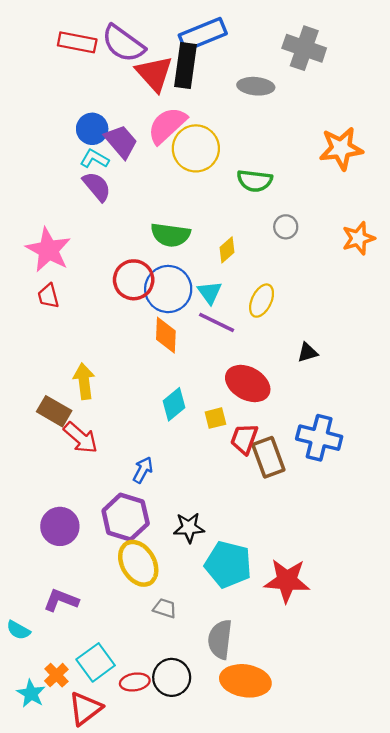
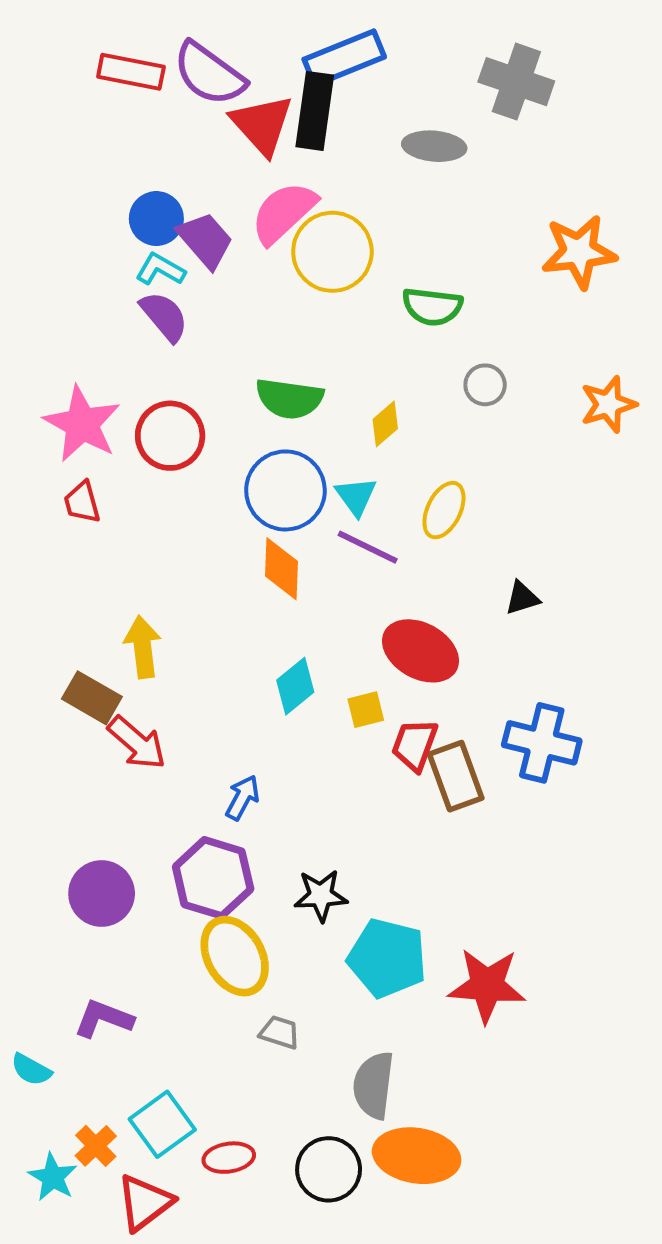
red circle: (134, 280) -> (170, 436), moved
black circle: (172, 677) -> (329, 1169), moved

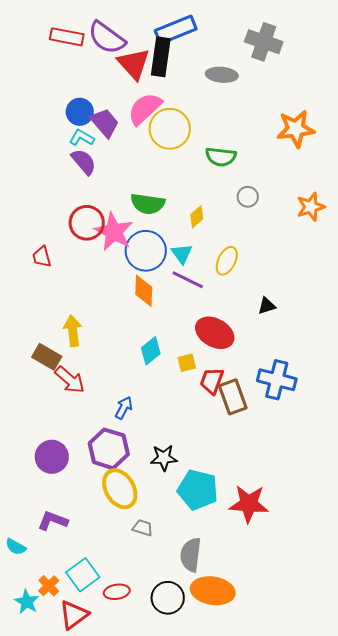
pink star: (82, 424) -> (114, 232), moved

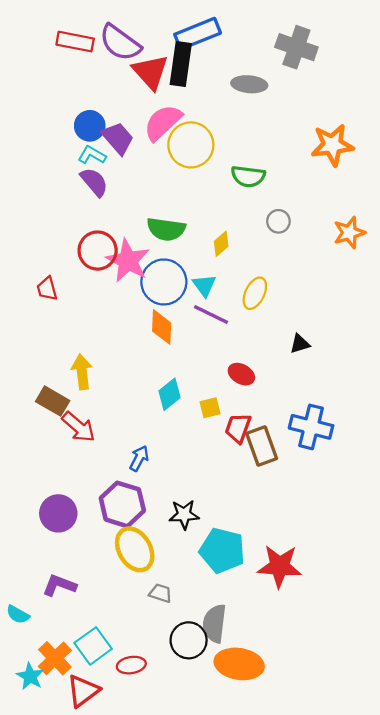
red ellipse: (215, 333) -> (241, 374), size x0.6
orange cross: (49, 586) -> (55, 658), size x1.4
black circle: (168, 598) -> (189, 640), moved

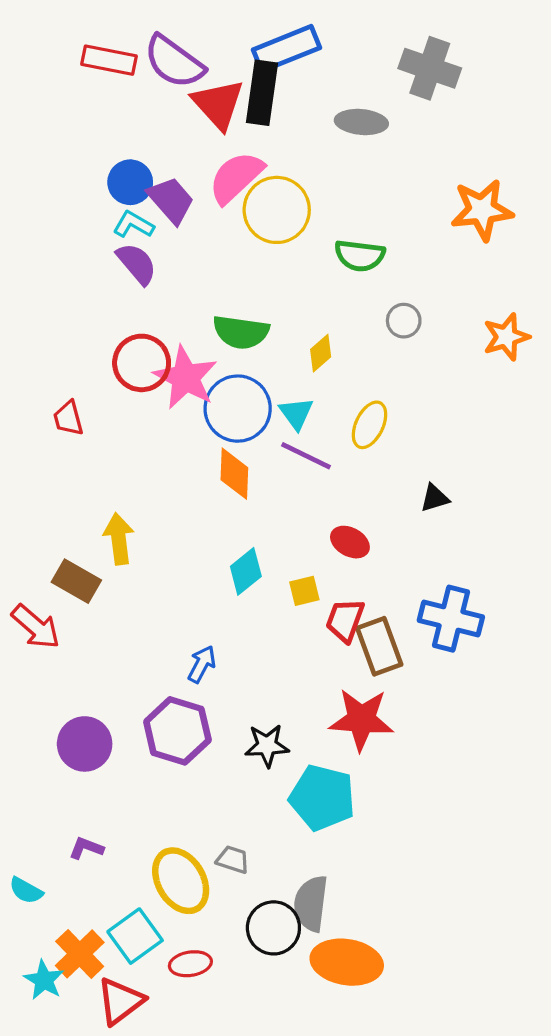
red arrow: (78, 427) -> (36, 627), moved
yellow ellipse: (135, 549) -> (181, 881), moved
red star: (280, 566) -> (361, 720), moved
purple L-shape: (59, 585) -> (86, 848), size x0.7

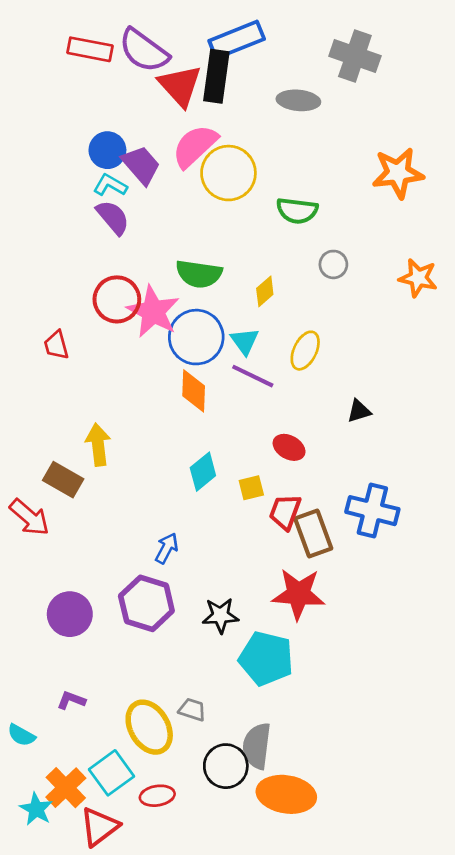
orange star: (506, 337) -> (418, 278), turned 30

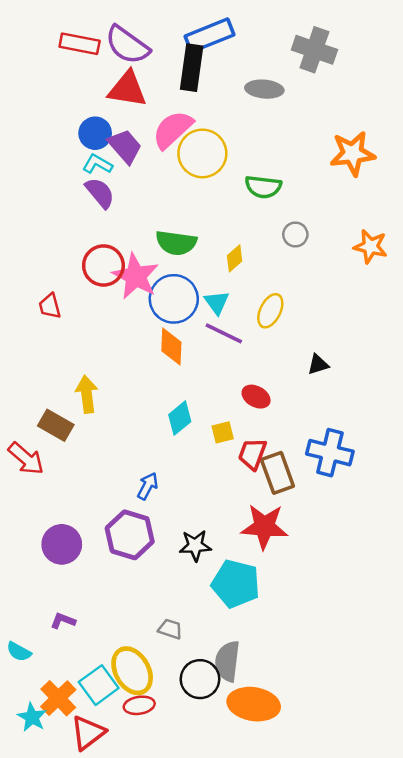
red triangle: (180, 86) -> (127, 89), moved, turned -39
yellow ellipse: (149, 727) -> (132, 671), moved

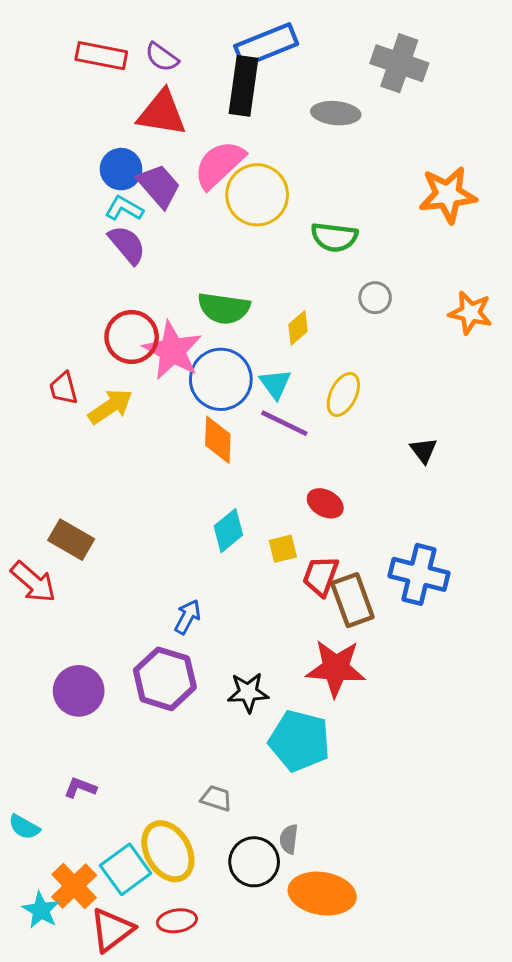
purple semicircle: (127, 45) -> (162, 57), size x0.6
black triangle: (318, 364) -> (423, 450), moved, turned -50
yellow arrow: (87, 394) -> (110, 407), moved, turned 63
gray semicircle: (227, 661) -> (289, 839), size x0.6
red ellipse: (139, 705) -> (177, 921), moved

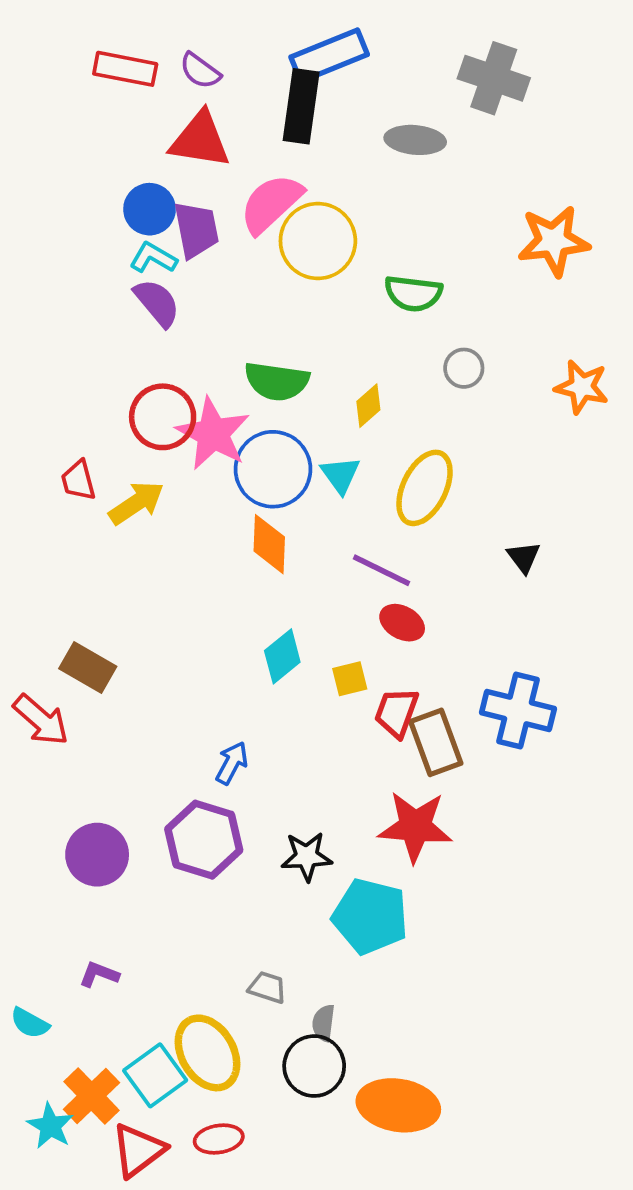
purple trapezoid: (159, 186) -> (196, 230), turned 30
yellow ellipse: (343, 394) -> (425, 488), size x1.4
purple line: (284, 423) -> (381, 570), moved
gray semicircle: (289, 839) -> (323, 1023), moved

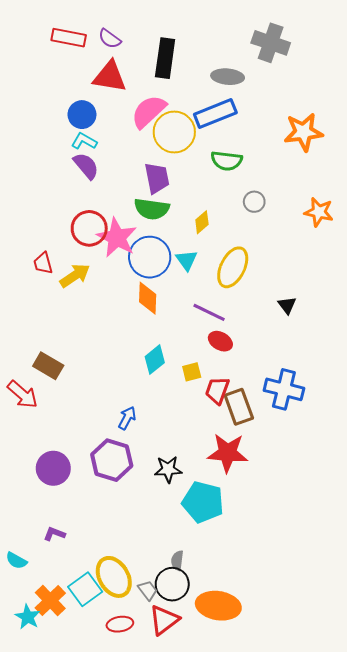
blue rectangle: (329, 56) -> (215, 114), moved
purple trapezoid: (196, 230) -> (157, 178), moved
gray trapezoid: (267, 987) -> (148, 590), moved, turned 35
red triangle: (138, 1150) -> (164, 620), moved

